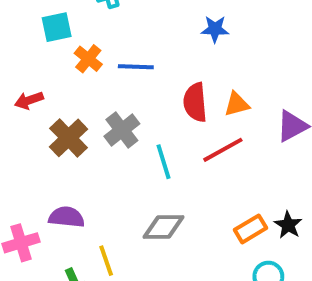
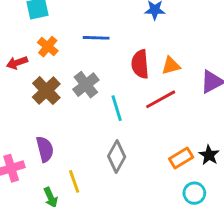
orange cross: (88, 59) -> (48, 47), moved
purple semicircle: (67, 217) -> (45, 149), turned 70
gray diamond: (163, 227) -> (117, 156), turned -60

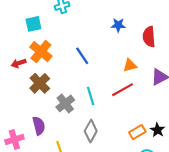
blue line: (96, 38) -> (82, 56), moved, turned 54
orange cross: (48, 47) -> (41, 52), size x1.5
red semicircle: (140, 64) -> (149, 37), moved
gray cross: (86, 85) -> (65, 103), moved

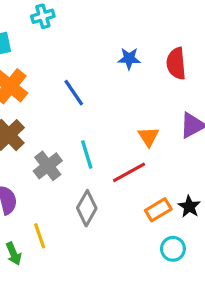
blue star: (118, 25) -> (129, 59), moved
orange triangle: (130, 65) -> (149, 137), moved, turned -48
red line: (122, 90) -> (129, 172), moved

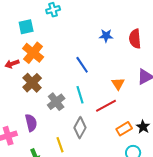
blue line: (74, 93) -> (82, 65), moved
yellow line: (40, 236) -> (60, 145), moved

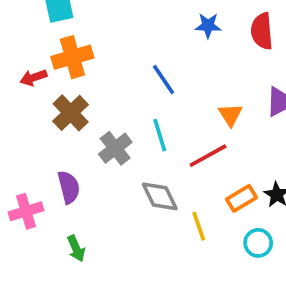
orange cross: (33, 53) -> (72, 57), turned 35
gray diamond: (80, 128) -> (160, 196), turned -55
yellow line: (60, 145) -> (199, 226), moved

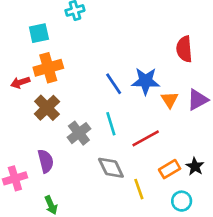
blue star: (208, 26) -> (146, 81), moved, size x1.5
orange triangle: (230, 115) -> (170, 100), moved

